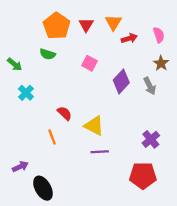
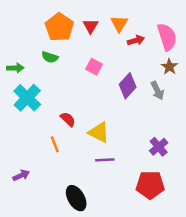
pink semicircle: (159, 35) -> (167, 37), size x1.6
green arrow: (15, 64) -> (15, 68), turned -42
cyan cross: (26, 93) -> (27, 98), size x1.6
black ellipse: (43, 188) -> (76, 198), moved

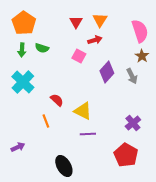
orange pentagon: (59, 27) -> (24, 23), moved
red arrow: (136, 40) -> (95, 40), moved
green arrow: (15, 68) -> (22, 50), moved, turned 96
red pentagon: (150, 185) -> (126, 155), turned 30

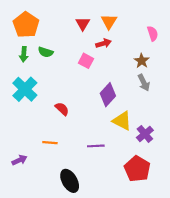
pink semicircle: (140, 31) -> (153, 34), size x0.6
brown star: (142, 56) -> (142, 61), moved
purple diamond: (107, 72) -> (108, 95), moved
yellow triangle: (83, 111) -> (122, 121), moved
orange line: (46, 121) -> (50, 143), moved, turned -64

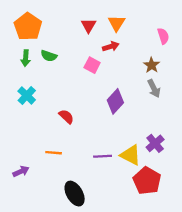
cyan cross: (25, 89) -> (27, 95), size x0.7
yellow triangle: (122, 121) -> (131, 155), moved

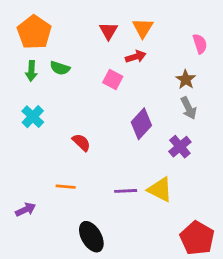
purple cross: (155, 143) -> (180, 147), moved
red pentagon: (147, 181) -> (197, 238), moved

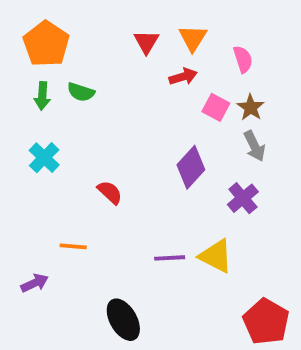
pink semicircle: (200, 44) -> (243, 59), moved
pink square: (113, 79) -> (216, 107), moved
orange line: (66, 187) -> (73, 246), moved

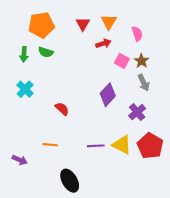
orange pentagon: (46, 44) -> (41, 25), moved, turned 30
orange line: (73, 246) -> (50, 145), moved
purple arrow: (35, 283) -> (20, 160), turned 48
red pentagon: (266, 322) -> (150, 146), moved

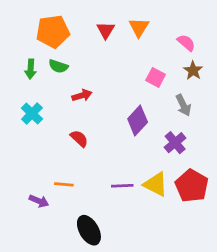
pink semicircle: (137, 34) -> (186, 43), moved, turned -32
red arrow: (103, 43) -> (82, 95), moved
brown star: (141, 61) -> (193, 70), moved
purple arrow: (20, 160) -> (39, 201), moved

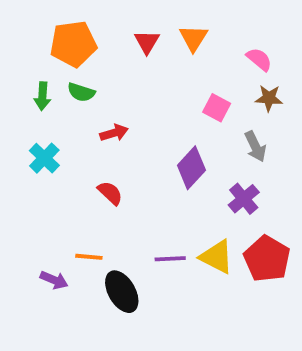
brown star: (193, 70) -> (269, 98), turned -30
black ellipse: (89, 230) -> (122, 292), moved

